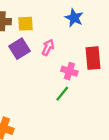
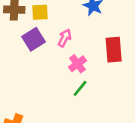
pink cross: (69, 71) -> (77, 64), moved, turned 35

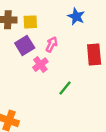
pink cross: (77, 64) -> (40, 65), moved

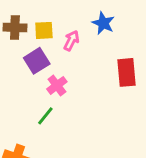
pink arrow: (52, 44) -> (71, 41), moved
green line: (65, 88) -> (45, 116), moved

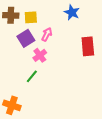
pink arrow: (71, 41) -> (47, 34), moved

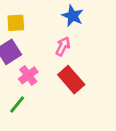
pink arrow: (47, 34) -> (63, 46), moved
red rectangle: (88, 46) -> (71, 80), moved, turned -36

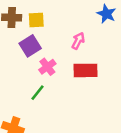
blue star: (73, 16) -> (106, 14), moved
red rectangle: (71, 80) -> (86, 70), turned -50

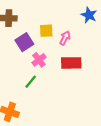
yellow square: (36, 20) -> (46, 31), moved

